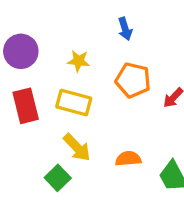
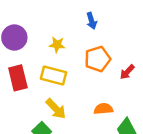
orange pentagon: (133, 80) -> (97, 59), turned -30
orange semicircle: (128, 159) -> (103, 109), moved

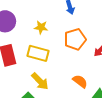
orange semicircle: (103, 109) -> (80, 81), turned 42

